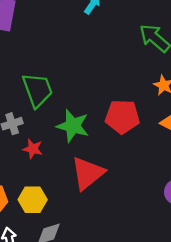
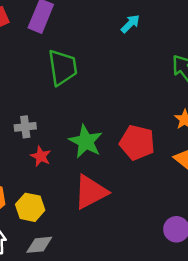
green trapezoid: (38, 90) -> (63, 67), moved

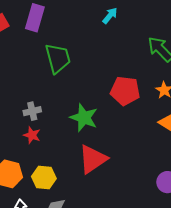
red pentagon: (137, 143) -> (125, 91), moved
red star: (41, 156) -> (32, 135), moved

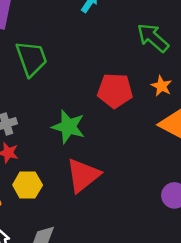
yellow hexagon: (44, 178) -> (28, 185), moved

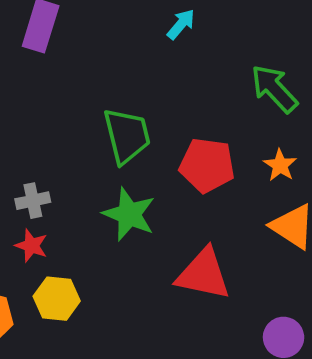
green trapezoid: (31, 58) -> (127, 136), moved
red triangle: (83, 175) -> (203, 274), moved, turned 45

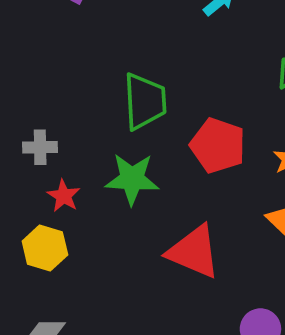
green star: (129, 214) -> (132, 179), turned -30
red star: (31, 246) -> (64, 196), moved

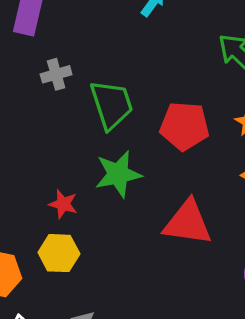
gray cross: (40, 147) -> (56, 74), moved

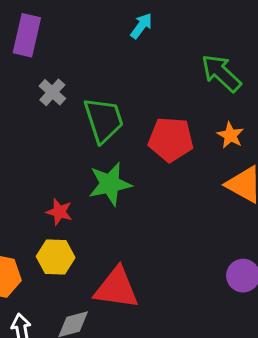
gray cross: (56, 74) -> (52, 92), turned -32
red triangle: (188, 223) -> (117, 288), moved

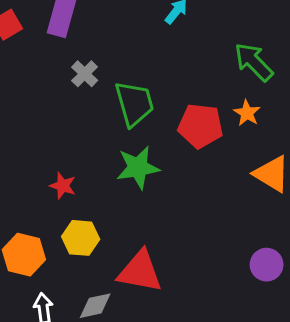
orange star: (230, 135) -> (247, 113), moved
red star: (59, 212) -> (63, 186), moved

